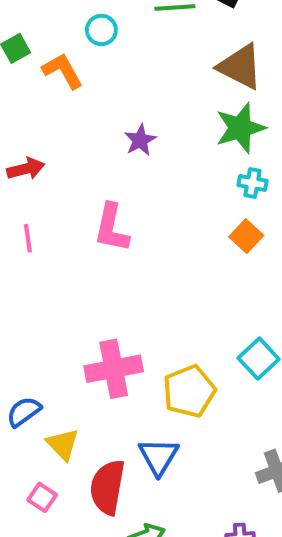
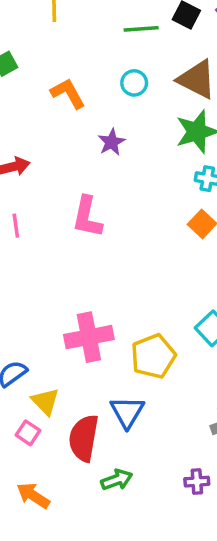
cyan circle: (101, 30) -> (134, 83), moved
orange L-shape: (63, 71) -> (68, 93), moved
pink square: (42, 497) -> (28, 433), moved

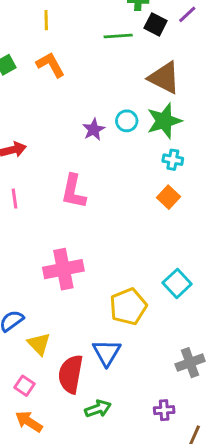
cyan circle: (134, 83) -> (127, 121), moved
orange L-shape: (68, 93) -> (50, 65), moved
pink cross: (89, 337) -> (63, 269), moved
pink square: (28, 433) -> (25, 386), moved

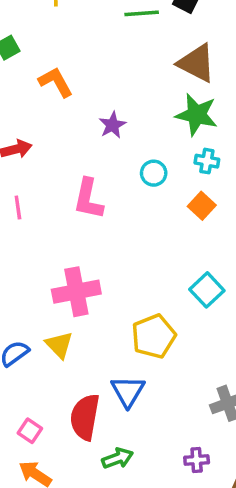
orange L-shape: (50, 65) -> (56, 82), moved
cyan circle: (127, 121) -> (154, 173), moved
green star: (164, 121) -> (197, 115), turned 30
cyan square: (177, 283) -> (207, 290), moved
yellow triangle: (39, 344) -> (59, 345), moved

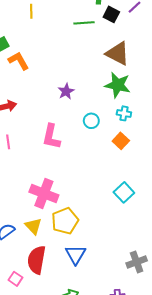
orange L-shape: (56, 82) -> (19, 61), moved
pink cross: (76, 292) -> (44, 193), turned 32
yellow pentagon: (154, 336) -> (65, 221), moved
red semicircle: (85, 417) -> (37, 260), moved

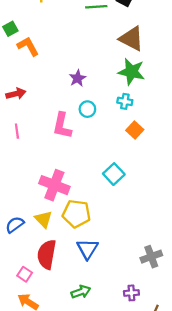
cyan cross: (124, 113) -> (125, 101), moved
cyan circle: (91, 121) -> (87, 109), moved
cyan square: (124, 192) -> (114, 174), moved
yellow pentagon: (65, 221) -> (76, 214), turned 30

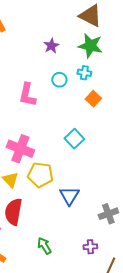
purple star: (78, 78) -> (51, 46), moved
cyan circle: (87, 109) -> (59, 80), moved
blue triangle: (87, 249) -> (69, 196), moved
green arrow: (81, 292) -> (44, 246), turned -102

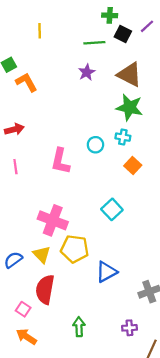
purple star: (51, 46) -> (87, 72), moved
blue triangle: (69, 196) -> (106, 272), turned 30
green arrow: (44, 246) -> (79, 327), turned 30

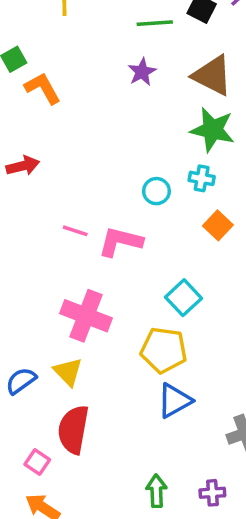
pink L-shape: (60, 161) -> (120, 242), moved, turned 92
pink line: (15, 167) -> (75, 231), moved, turned -64
yellow pentagon: (75, 249) -> (164, 350), moved
green arrow: (79, 327) -> (156, 491), moved

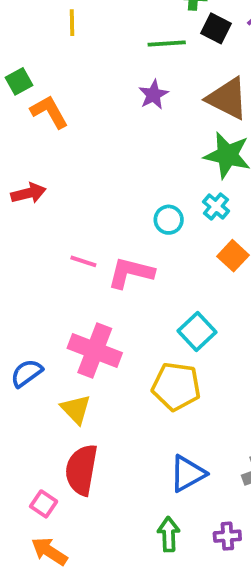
cyan cross: (202, 178) -> (216, 206), turned 30
blue semicircle: (21, 381) -> (27, 373), moved
blue triangle: (175, 401) -> (188, 474), moved

